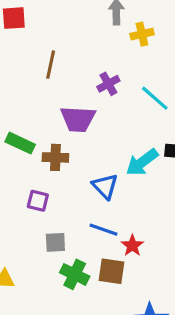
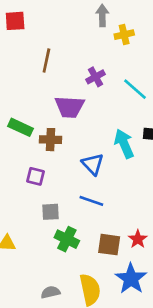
cyan arrow: (142, 162) -> (124, 144), turned 104
red star: (132, 246) -> (138, 239), moved
brown square: (112, 271) -> (109, 245), moved

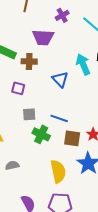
blue line: (91, 201) -> (59, 118), moved
gray semicircle: (50, 292) -> (12, 165), moved

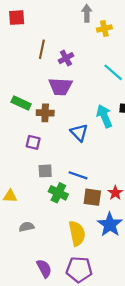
purple cross: (62, 15) -> (66, 58), moved

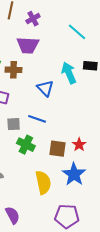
blue line: (78, 175) -> (37, 119), moved
purple pentagon: (79, 269) -> (67, 216), moved

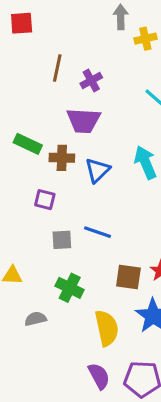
blue triangle: (45, 88) -> (97, 170), moved, turned 30
green cross: (26, 145) -> (70, 288), moved
purple semicircle: (13, 215) -> (99, 376), moved

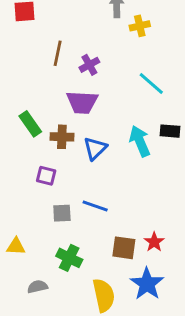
green rectangle: (28, 144) -> (30, 124), turned 30

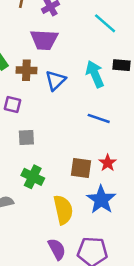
blue line: (95, 206) -> (99, 118), moved

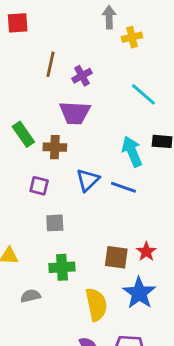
blue triangle: (56, 80) -> (88, 180), moved
blue line: (99, 118) -> (123, 187), moved
green cross: (33, 177) -> (62, 267), turned -30

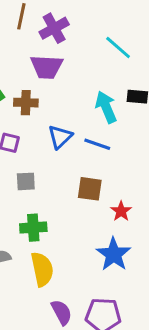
purple cross: (82, 76) -> (54, 28), size x1.4
brown square: (116, 257) -> (90, 189), moved
yellow semicircle: (96, 304) -> (42, 269), moved

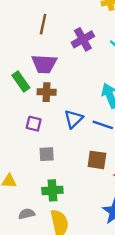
purple cross: (54, 28) -> (83, 39), moved
purple trapezoid: (47, 67) -> (44, 64), moved

